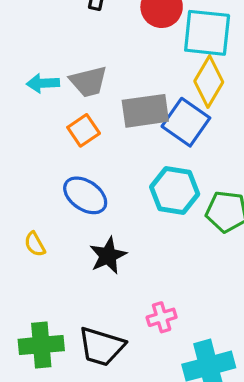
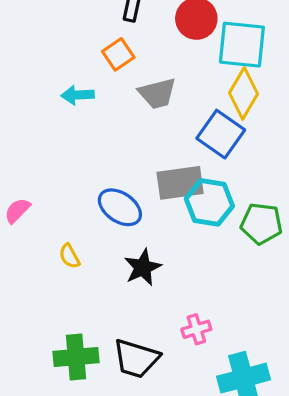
gray trapezoid: (88, 82) -> (157, 93), moved
gray rectangle: (145, 111) -> (180, 183), moved
orange square: (84, 130) -> (118, 54), moved

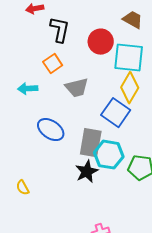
gray rectangle: (180, 183) -> (91, 143), turned -72
blue ellipse: (120, 207) -> (51, 130), moved
black star: (143, 267) -> (87, 172), moved

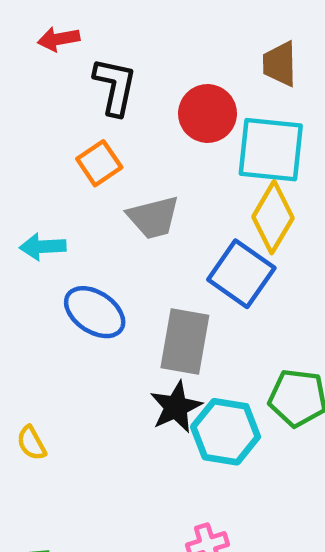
brown trapezoid: (133, 20) -> (280, 64), turned -120
cyan arrow: (28, 89) -> (43, 247), moved
cyan hexagon: (109, 155) -> (226, 432), moved

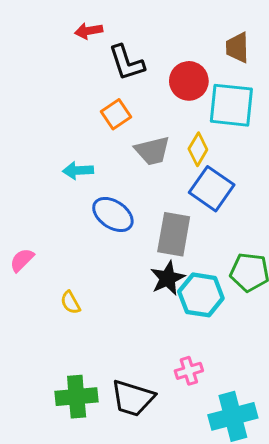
black L-shape: (115, 86) -> (127, 63), turned 150
yellow diamond: (273, 217) -> (198, 149), moved, size x0.7

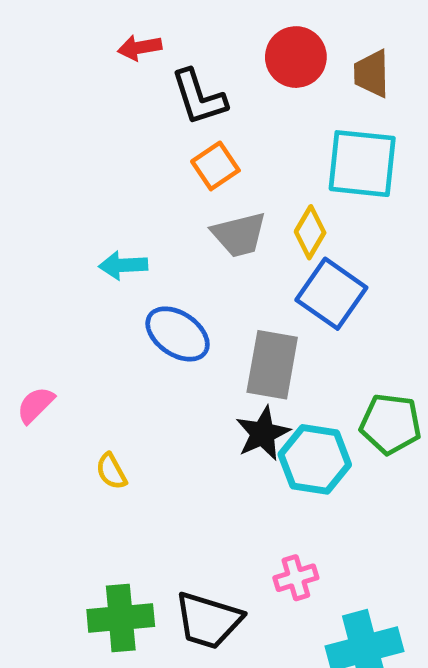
red circle: (189, 81) -> (296, 57), moved
orange square: (116, 114) -> (215, 166), moved

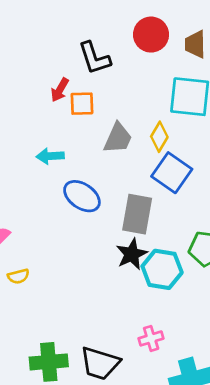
red arrow: (140, 48) -> (60, 90), moved, turned -50
orange square: (215, 166) -> (82, 104), moved, turned 32
gray trapezoid: (239, 235) -> (118, 138), turned -52
yellow semicircle: (111, 471) -> (18, 276), moved, turned -75

